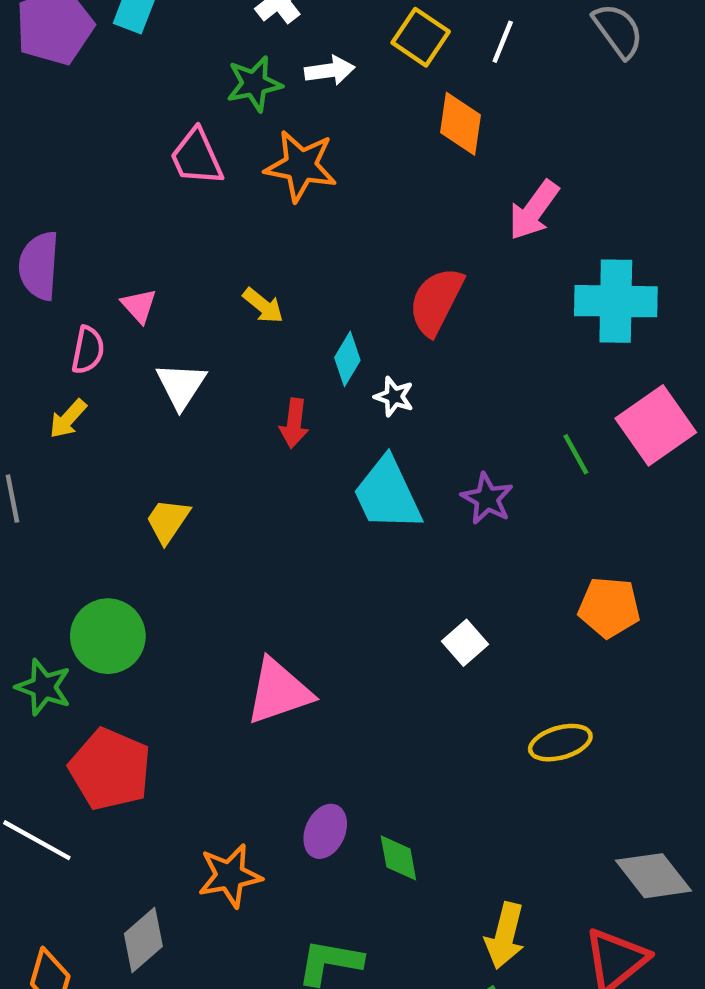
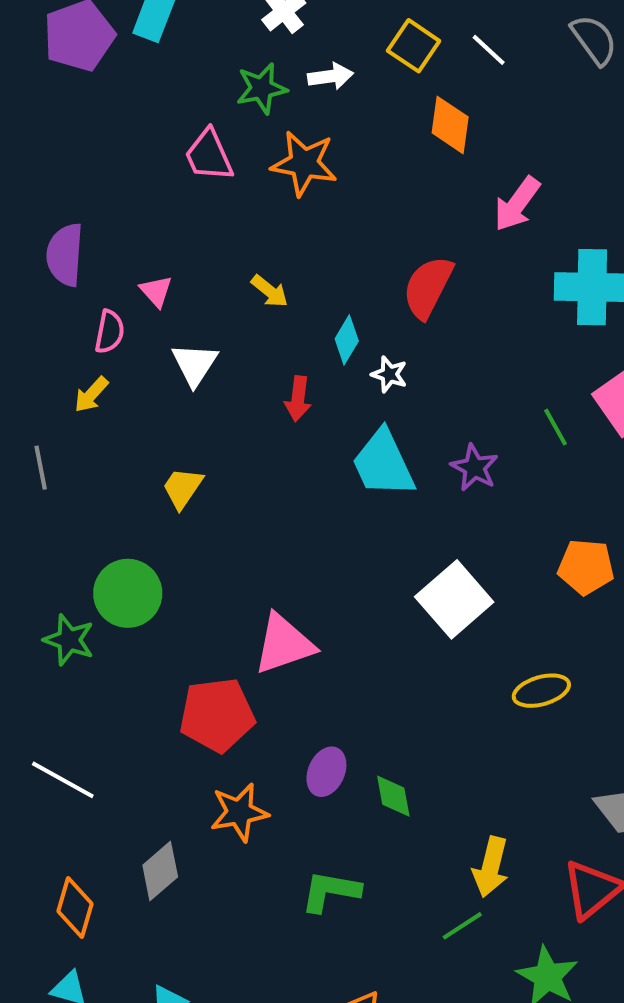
white line: (503, 42) -> (489, 50), turned -69
white square: (465, 643) -> (454, 599), size x1.8
red pentagon: (110, 769) -> (217, 715), moved, turned -30

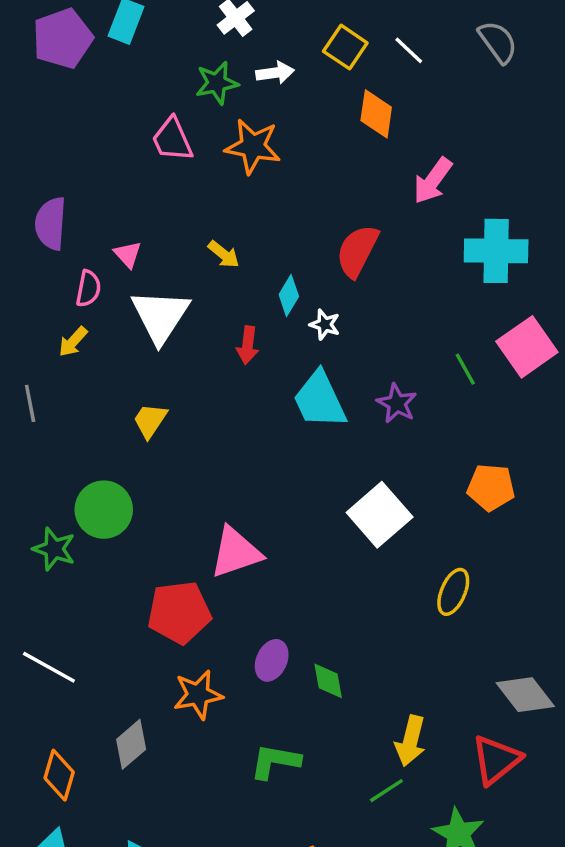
white triangle: (195, 364) -> (160, 316), size x1.5
yellow ellipse: (541, 691) -> (453, 592), turned -51

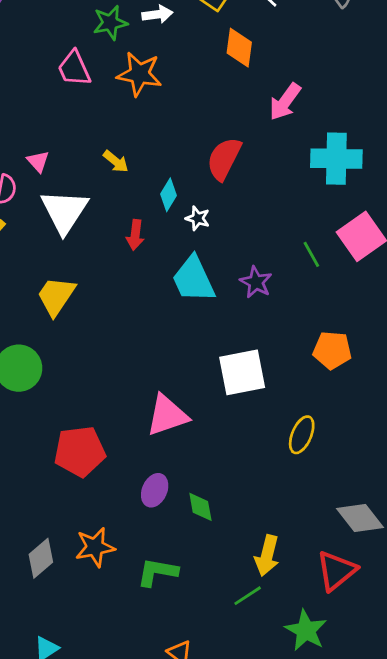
yellow trapezoid: (150, 421) -> (56, 296), size x1.4
white square: (380, 515) -> (242, 372), turned 30
pink triangle: (236, 552) -> (167, 415), moved
orange star: (198, 695) -> (95, 547), moved

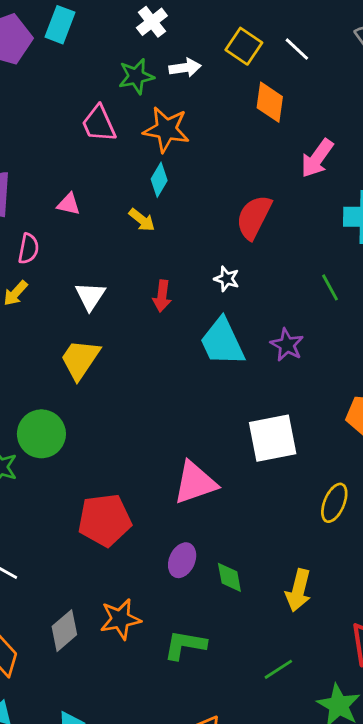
pink triangle: (38, 161) -> (69, 204), moved, turned -35
cyan diamond: (168, 195) -> (159, 180), moved
white triangle: (64, 211) -> (90, 296), moved, size x0.6
green line: (311, 254) -> (330, 287), moved
yellow arrow: (267, 555) -> (298, 590), moved

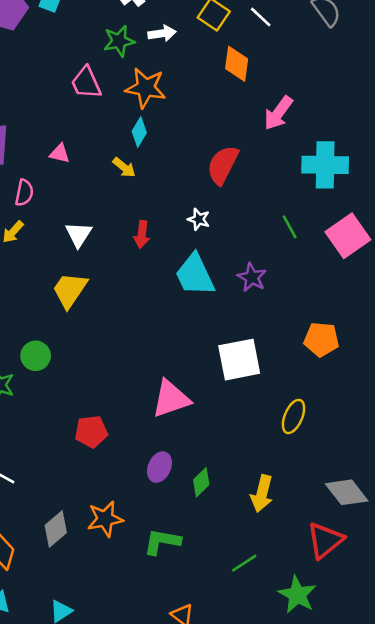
green circle: (41, 434) -> (36, 356), size x0.7
red pentagon: (105, 520) -> (91, 432), size x0.7
green diamond: (229, 577) -> (201, 482), turned 56

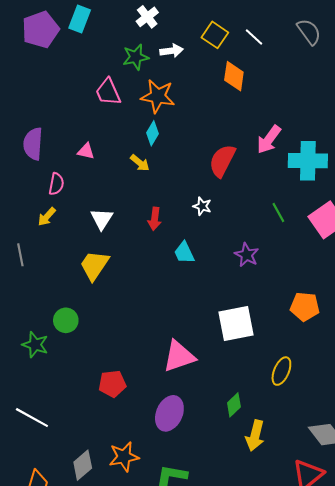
pink arrow: (278, 113) -> (269, 140), moved
cyan trapezoid: (195, 275) -> (184, 253), moved, size x0.6
purple ellipse: (159, 467) -> (169, 413), size x1.4
green diamond: (201, 482) -> (234, 405), moved

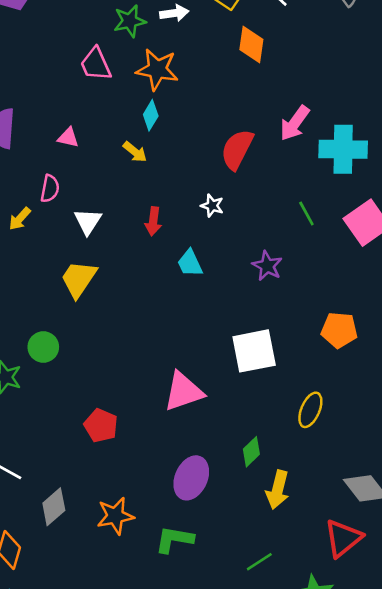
pink semicircle: (56, 184) -> (50, 189), moved
red pentagon: (112, 384) -> (101, 426), turned 30
purple ellipse: (169, 413) -> (191, 478), moved
gray diamond: (83, 465) -> (54, 507), moved

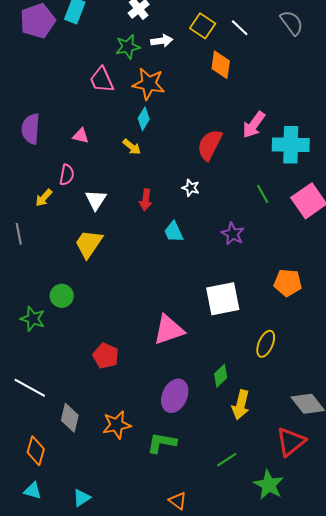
gray diamond: (54, 507) -> (70, 418), turned -36

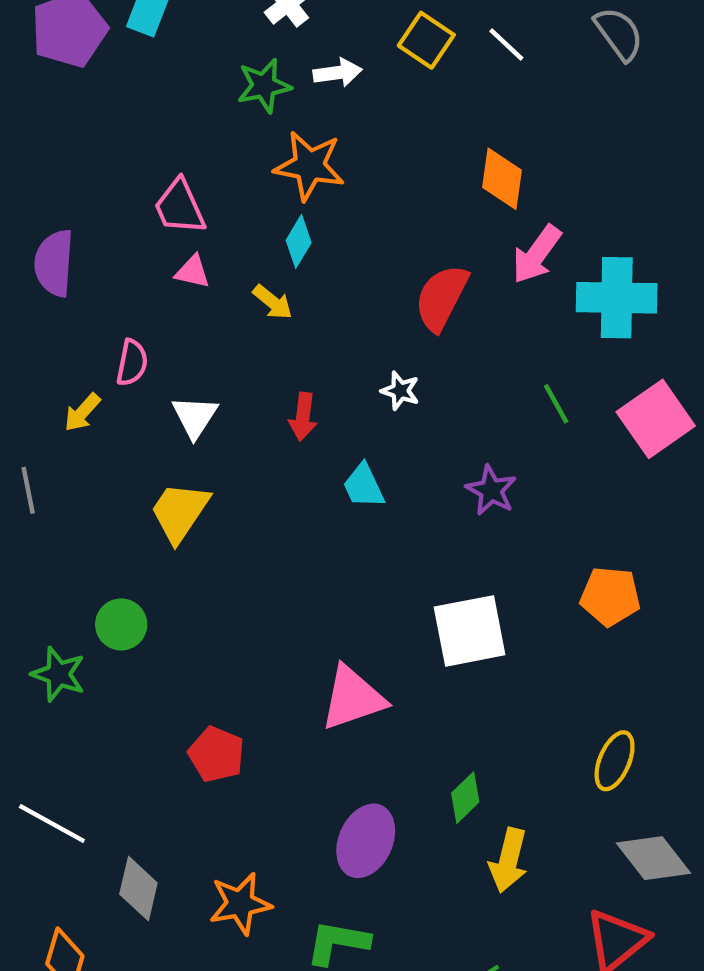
orange diamond: (221, 65) -> (502, 179), moved
pink trapezoid: (102, 80) -> (180, 207), moved
pink triangle: (81, 136) -> (193, 272), moved
yellow ellipse: (266, 344) -> (615, 761), moved

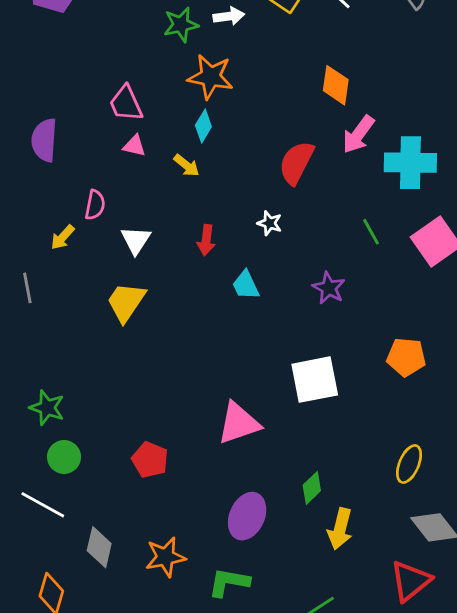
green circle: (121, 624) -> (64, 457), moved

